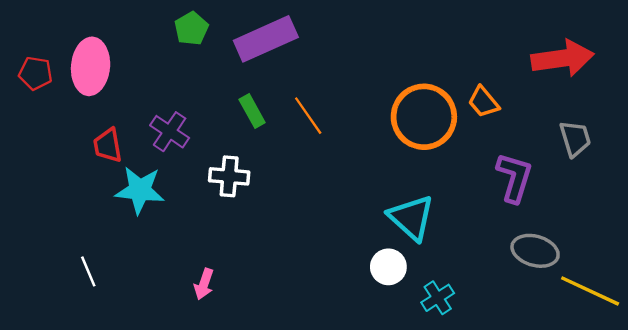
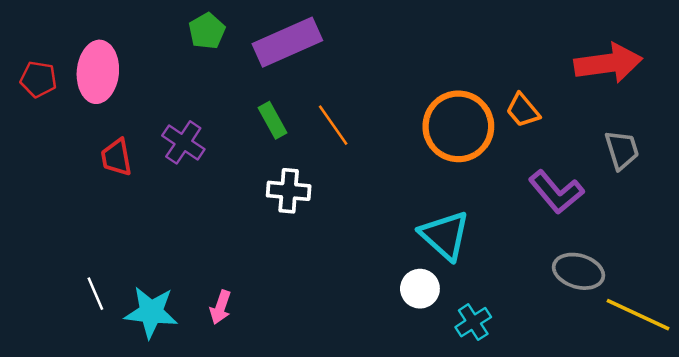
white cross: (229, 176) -> (289, 191), moved
purple L-shape: (514, 177) -> (556, 192), turned 123
cyan star: (140, 190) -> (151, 312), moved

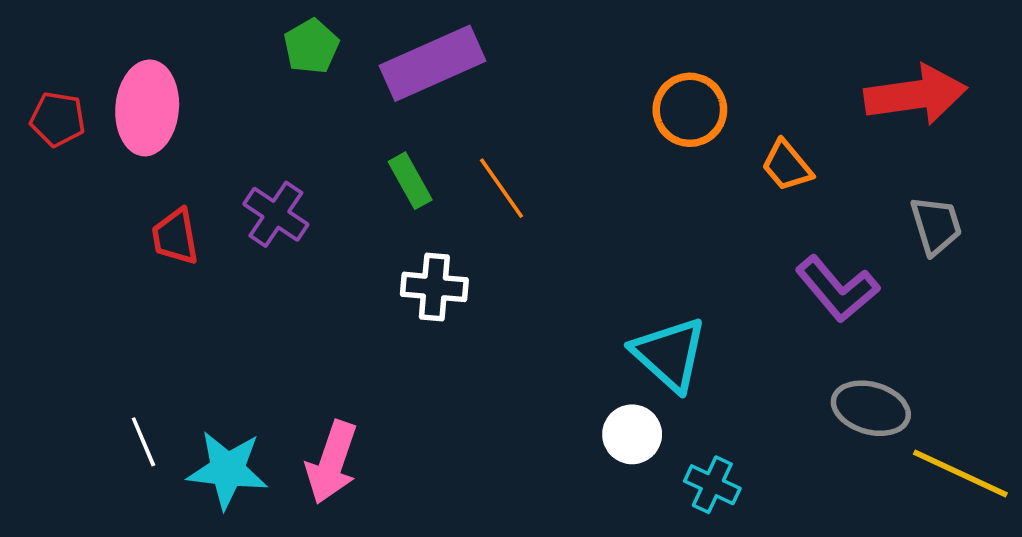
orange circle: (458, 126) -> (690, 110), moved, size x0.7
pink arrow: (220, 307) -> (332, 462), size x1.6
cyan cross: (473, 322) -> (712, 485), turned -32

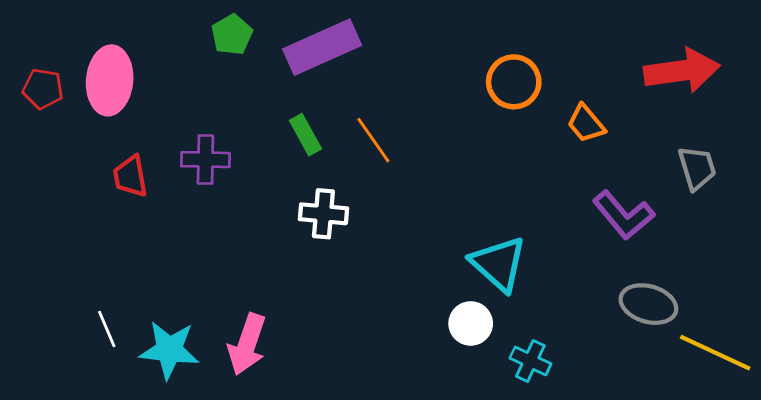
purple cross: (276, 214) -> (205, 160), turned -33

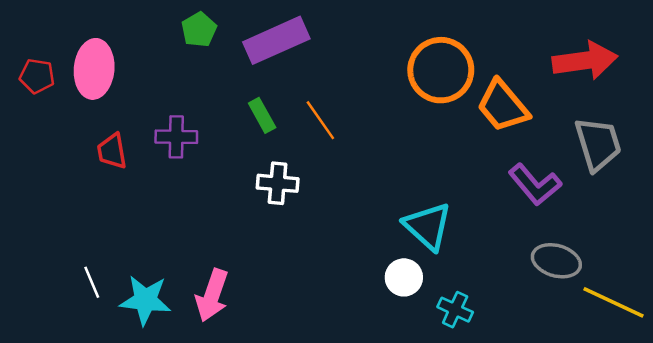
orange circle: (514, 82) -> (441, 70), size x1.4
orange trapezoid: (586, 123) -> (503, 106), size x1.6
gray trapezoid: (697, 168) -> (598, 144), size x1.4

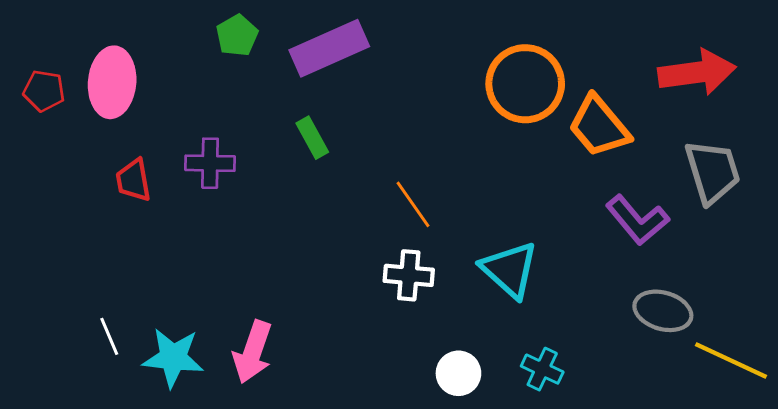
orange line: (320, 120) -> (413, 204), moved
white cross: (278, 183) -> (409, 275), moved
white circle: (404, 277) -> (458, 373), moved

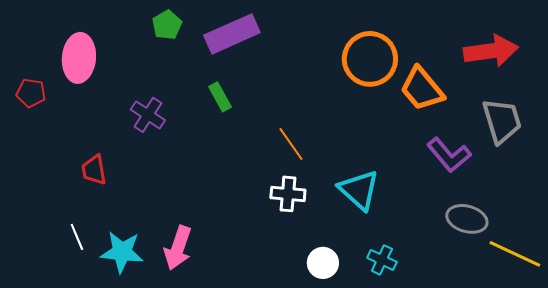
red pentagon: (44, 91) -> (31, 93), moved
purple cross: (210, 163) -> (148, 115), turned 32
red trapezoid: (133, 180) -> (94, 170), moved

